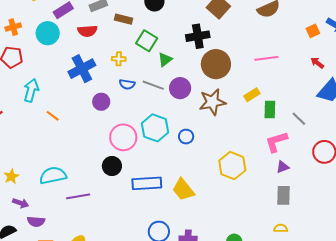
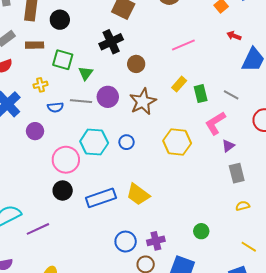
brown circle: (216, 64) -> (136, 64), size x0.6
yellow hexagon: (232, 166) -> (177, 142), moved

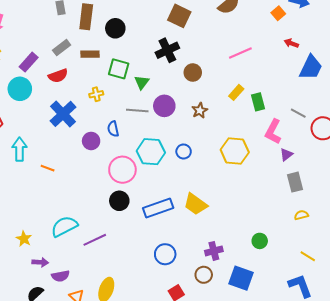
gray line: (231, 95) -> (298, 113), moved
brown star: (143, 102) -> (200, 111), size x0.6
blue semicircle: (55, 107) -> (113, 129), moved, turned 84
pink L-shape: (215, 123) -> (273, 132), turned -30
blue circle: (126, 242) -> (165, 254), moved

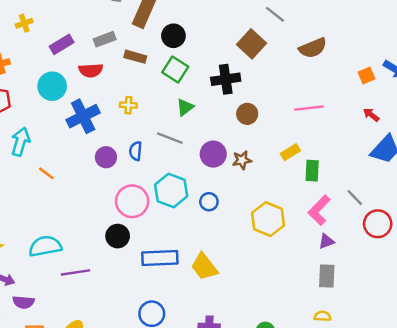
green square: (119, 69) -> (175, 70), moved
cyan circle: (20, 89) -> (52, 86), moved
purple circle: (164, 106) -> (213, 154), moved

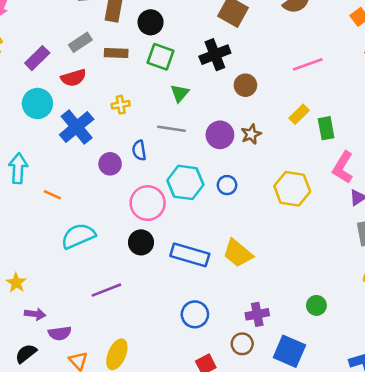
cyan semicircle: (45, 246) -> (78, 236), moved
blue rectangle: (160, 258) -> (190, 255), turned 32

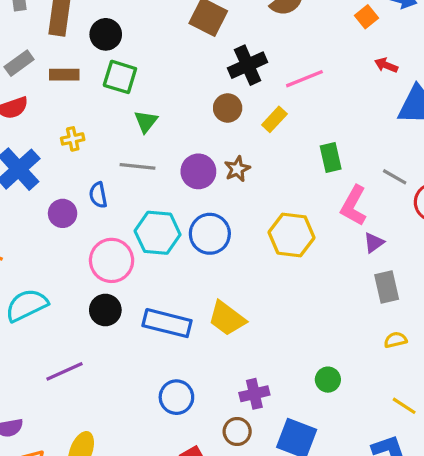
black cross: (215, 55) -> (248, 65), moved
yellow rectangle: (299, 114) -> (274, 119), moved
blue circle: (227, 185) -> (210, 234), size x1.6

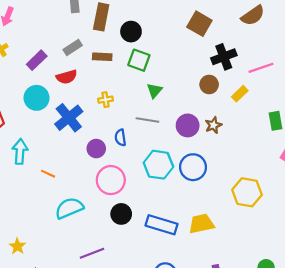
yellow hexagon: (291, 235) -> (247, 192), moved
pink circle: (112, 260) -> (111, 180), moved
yellow trapezoid: (227, 318) -> (201, 224), turned 128

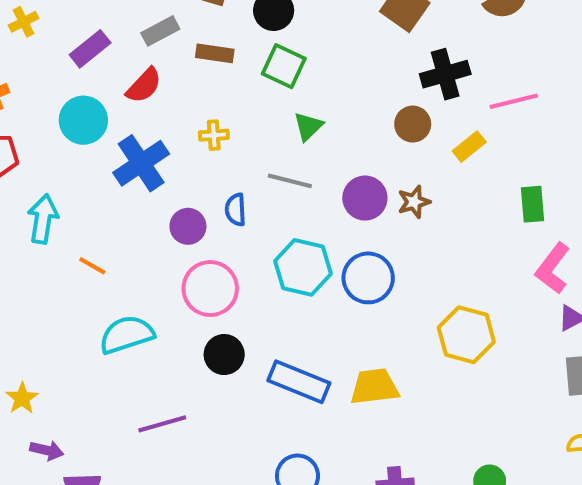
red semicircle: (67, 77) -> (144, 86), turned -36

